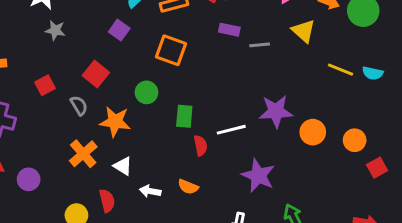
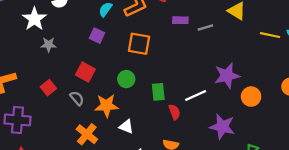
orange circle: (313, 132) -> (251, 97), moved
white triangle: (123, 166) -> (126, 127), moved

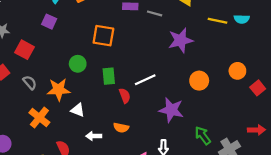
gray line: (205, 27) -> (155, 13), turned 32
orange square: (139, 44) -> (103, 36), moved
red square: (85, 72) -> (25, 50), moved
purple star: (227, 76) -> (181, 40), moved

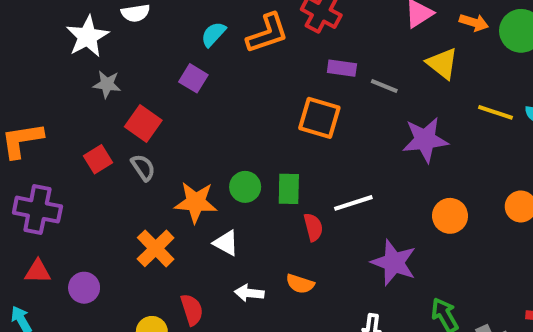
orange square: (103, 36) -> (319, 118), moved
green circle: (78, 64) -> (245, 187), moved
gray semicircle: (30, 83) -> (143, 167), moved

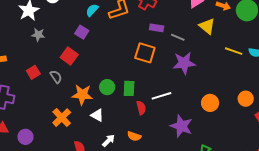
red square: (143, 124) -> (69, 56), moved
purple star: (425, 140) -> (184, 63), moved
white arrow: (249, 293) -> (109, 141), turned 128

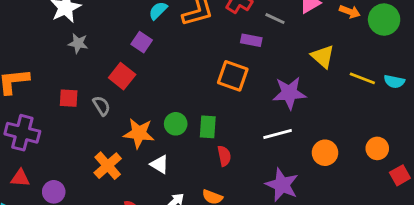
yellow triangle: (207, 26) -> (323, 56), moved
gray line: (178, 37) -> (275, 19), moved
red square: (33, 72) -> (69, 98), turned 32
white line: (162, 96) -> (278, 134), moved

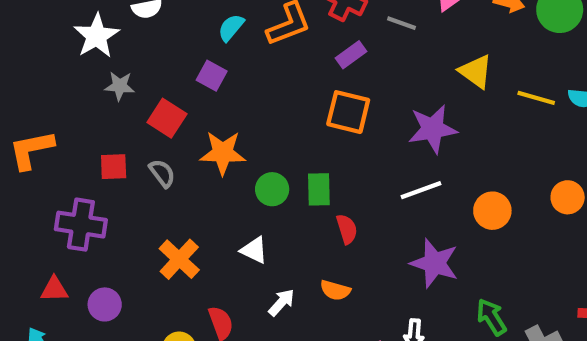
purple rectangle: (251, 40) -> (351, 55), moved, turned -42
red square: (122, 76) -> (167, 118), moved
purple cross: (22, 133) -> (81, 225), moved
orange star: (139, 133) -> (223, 153), moved

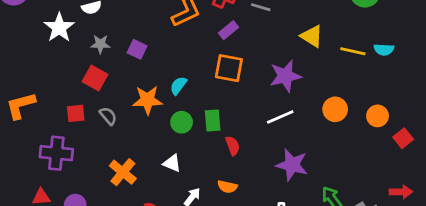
cyan semicircle: (231, 28) -> (178, 86), moved
gray star: (120, 86) -> (100, 44), moved
red square: (167, 118) -> (95, 78), moved
orange circle: (492, 211) -> (335, 109), moved

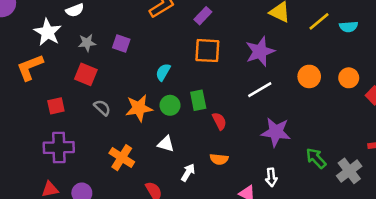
cyan semicircle: (384, 50) -> (349, 27), moved
yellow line: (353, 51) -> (319, 21), turned -45
orange star: (147, 100) -> (139, 108), moved
orange L-shape: (21, 106) -> (30, 67), moved
red square: (76, 113) -> (56, 106), moved

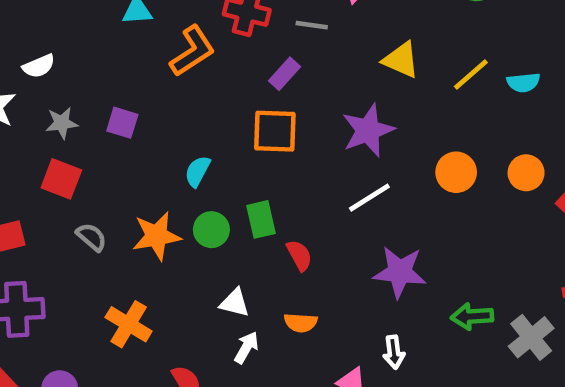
purple rectangle: (203, 16) -> (284, 74), moved
white triangle: (166, 144) -> (235, 303), moved
green arrow: (316, 158) -> (472, 316), turned -50

